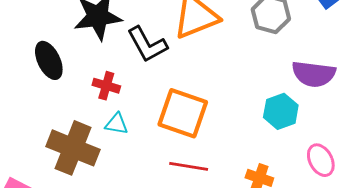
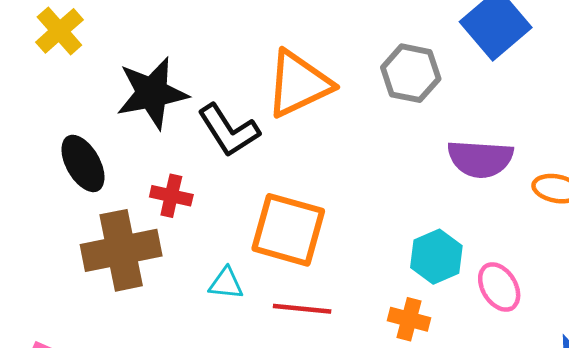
cyan hexagon: (281, 111) -> (436, 257), moved
cyan triangle: (117, 124) -> (226, 283), moved
brown cross: (73, 148) -> (121, 250), moved, turned -30

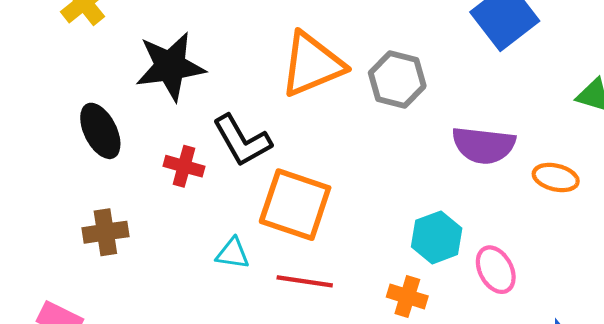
gray hexagon: (411, 73) -> (397, 79), moved
black L-shape: (229, 130) -> (242, 141), moved
brown cross: (121, 250) -> (105, 232), moved, size x0.6

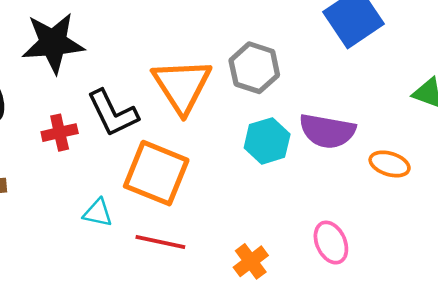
orange triangle: (312, 64) -> (182, 86), moved, turned -44
red cross: (184, 166) -> (60, 133), turned -32
cyan hexagon: (437, 237) -> (267, 141), moved
orange cross: (407, 297) -> (251, 261), turned 32

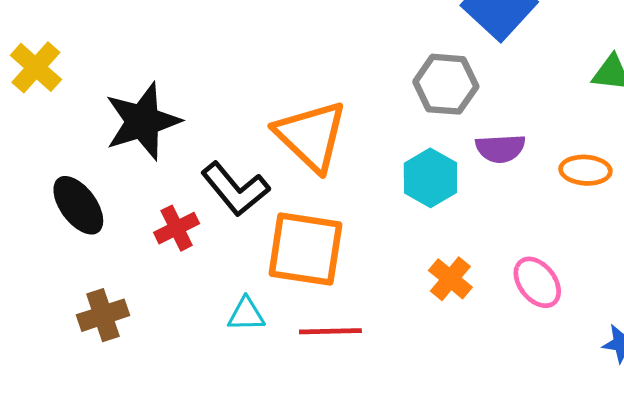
gray hexagon: (254, 68) -> (446, 84), moved
purple semicircle: (327, 131) -> (500, 148), size x0.7
orange cross: (251, 261) -> (450, 279), moved

